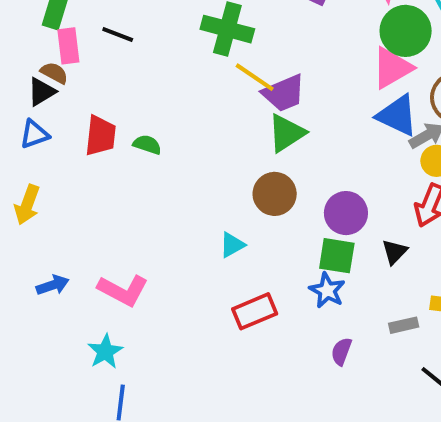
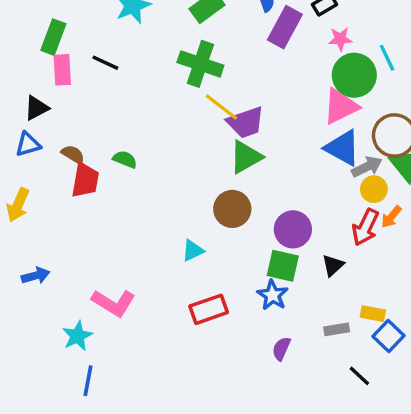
brown semicircle: (54, 73) -> (73, 154), moved
red trapezoid: (101, 136) -> (85, 180), moved
pink L-shape: (123, 290) -> (114, 303), moved

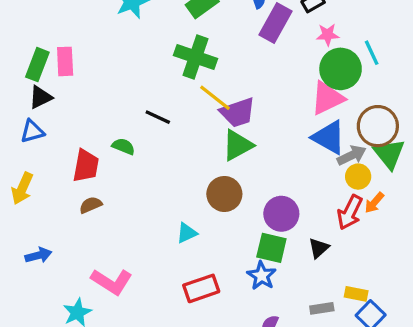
green rectangle: (53, 37) -> (37, 65), moved
black line: (105, 63) -> (158, 117), moved
brown semicircle: (73, 154) -> (91, 205), moved, turned -55

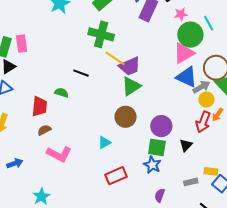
pink L-shape: (112, 282) -> (59, 154), moved

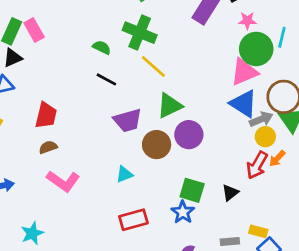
cyan line: (209, 23) -> (282, 37), turned 35
pink rectangle: (22, 44) -> (34, 30), turned -30
purple trapezoid: (130, 66) -> (128, 120), moved
green semicircle: (61, 93) -> (102, 47), moved
purple circle: (161, 126) -> (189, 135), moved

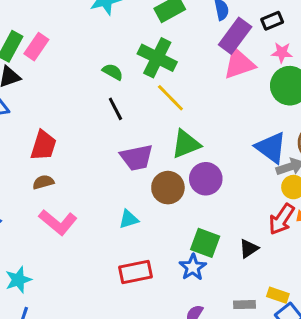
pink rectangle: (34, 30) -> (36, 47), turned 60
pink triangle: (244, 72) -> (239, 64), moved
black line: (106, 79) -> (115, 109), turned 30

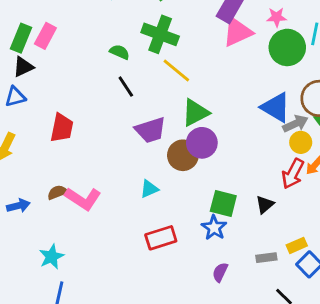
purple circle: (206, 179) -> (202, 143), moved
brown semicircle: (43, 182) -> (57, 192), moved
yellow rectangle: (278, 295) -> (297, 245), turned -36

